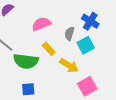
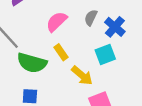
pink semicircle: (41, 24) -> (57, 22), turned -30
gray semicircle: (69, 34) -> (91, 18), moved

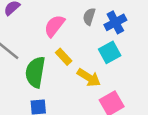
blue cross: (115, 27) -> (115, 22), turned 30
green semicircle: (32, 63) -> (35, 72), turned 92

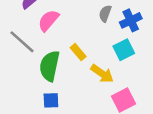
pink semicircle: (54, 26) -> (48, 20), moved

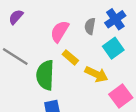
gray semicircle: (105, 14) -> (90, 26), moved
pink semicircle: (48, 20) -> (60, 31), moved

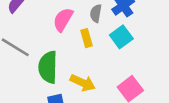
yellow rectangle: (70, 57) -> (86, 38), moved, turned 35
yellow arrow: (96, 74) -> (83, 83), moved

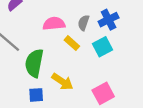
pink semicircle: (63, 20) -> (54, 24), turned 45
yellow rectangle: (86, 38) -> (72, 43), turned -42

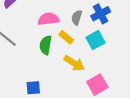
green semicircle: (34, 63) -> (46, 45), moved, size x0.7
yellow arrow: (62, 82) -> (74, 63), moved

